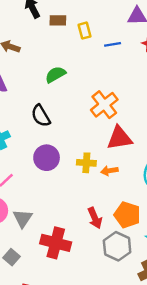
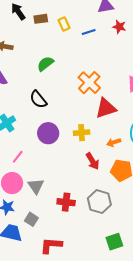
orange arrow: (109, 171) -> (114, 142), moved
red arrow: (95, 218) -> (92, 161), moved
red cross: (56, 243) -> (66, 202), size x0.7
gray hexagon: (117, 246) -> (99, 202), moved

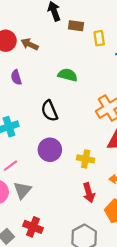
green semicircle: (45, 64) -> (68, 75), turned 36
gray triangle: (36, 186) -> (22, 190), moved
red cross: (66, 202) -> (33, 227), moved

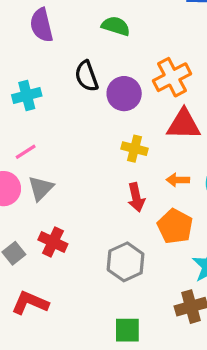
purple semicircle: (16, 77) -> (42, 25), size x1.5
purple circle: (50, 150) -> (124, 94), moved

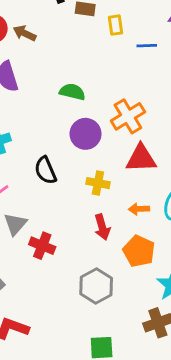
green semicircle: (116, 26) -> (72, 92), moved
black semicircle: (87, 76) -> (45, 170), moved
red cross: (53, 242) -> (42, 246), moved

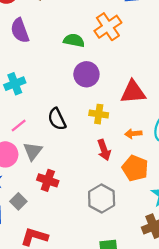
orange cross: (128, 116) -> (108, 27), moved
black semicircle: (45, 170) -> (57, 119), moved
red cross: (42, 246) -> (48, 180), moved

